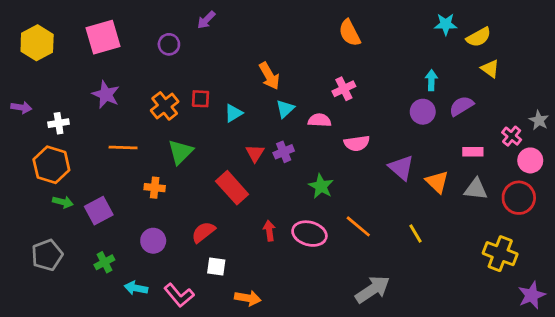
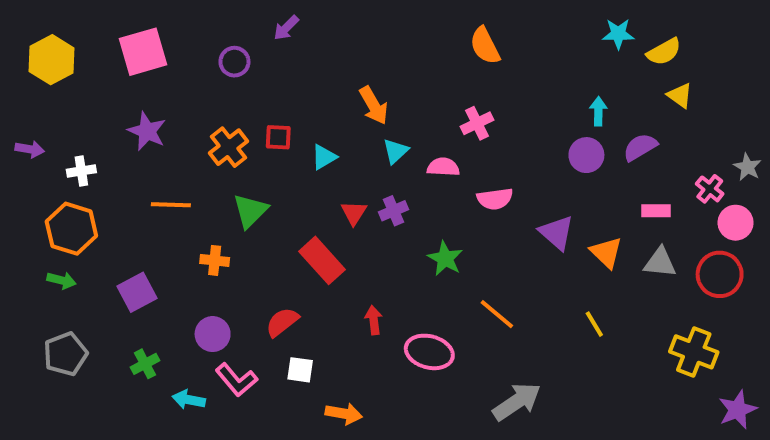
green arrow: (63, 202) -> (61, 280), moved
pink ellipse: (309, 234) -> (429, 352), moved
yellow line: (416, 234) -> (594, 324), moved
pink L-shape: (179, 295) -> (236, 380), moved

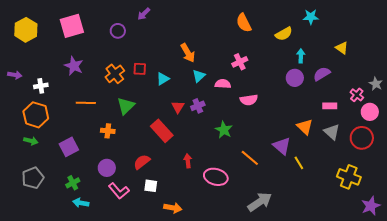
yellow semicircle: (664, 52) -> (284, 34), moved
purple triangle: (557, 233) -> (282, 146), moved
gray triangle: (660, 262) -> (332, 132), turned 36
cyan arrow: (189, 400) -> (81, 203), moved

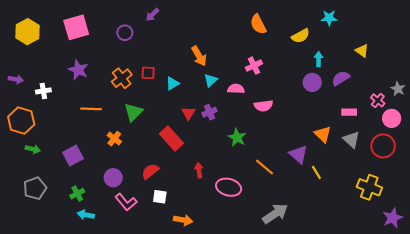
orange hexagon: (36, 115) -> (21, 121), moved
orange cross: (108, 131) -> (114, 139), turned 32

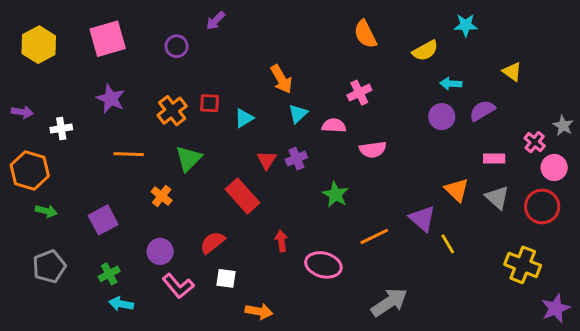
cyan arrow: (319, 59) -> (451, 84), turned -88
orange line: (265, 167) -> (374, 236), turned -66

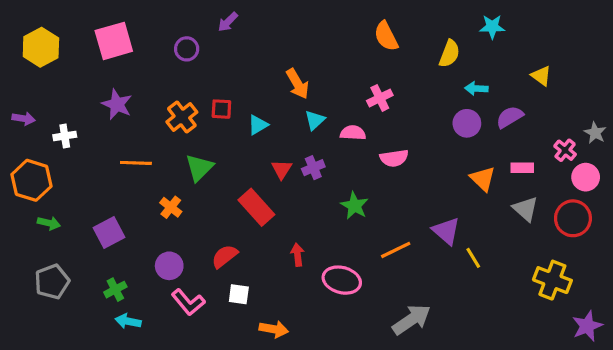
yellow semicircle: (425, 51) -> (449, 54), turned -40
orange triangle: (457, 190) -> (483, 179), moved

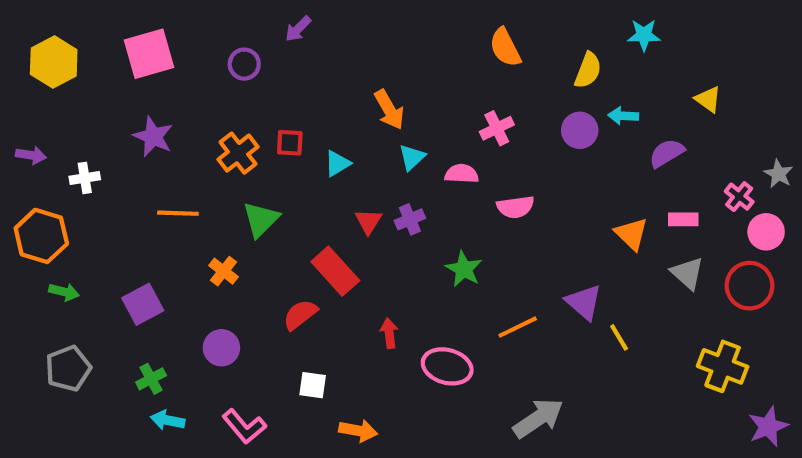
purple circle: (467, 123) -> (580, 130), moved
red semicircle: (225, 256) -> (300, 315), moved
pink L-shape: (188, 302) -> (244, 426), moved

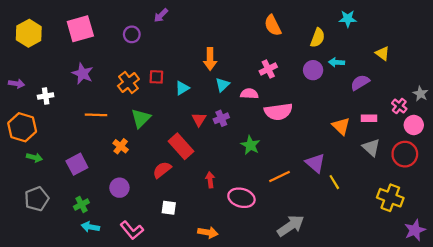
orange arrow: (389, 110) -> (210, 59), turned 30
pink semicircle: (515, 207) -> (278, 112), size x1.4
orange arrow: (358, 431) -> (208, 232), moved

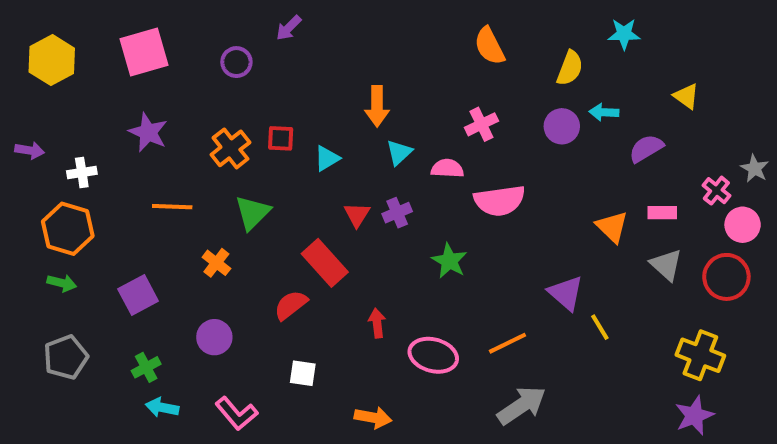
orange hexagon: (22, 127) -> (68, 229), moved
orange line: (279, 176) -> (508, 343), moved
purple star: (415, 230) -> (694, 415), moved

